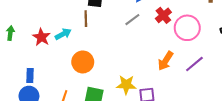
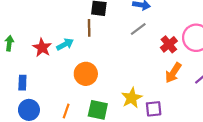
red cross: (163, 15) -> (169, 44), moved
blue rectangle: (30, 75) -> (22, 83), moved
yellow star: (126, 85) -> (132, 98), turned -30

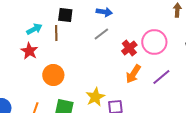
cyan arrow: (65, 44) -> (34, 29), moved
red star: (42, 48) -> (29, 51), moved

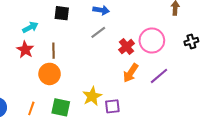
brown line: (56, 33) -> (54, 51), moved

